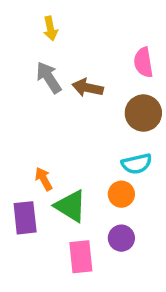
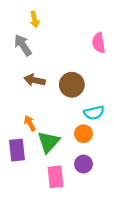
gray arrow: (49, 78) -> (23, 45), moved
brown arrow: (88, 88) -> (35, 80), moved
brown circle: (143, 113) -> (72, 85), moved
green triangle: (71, 206) -> (49, 142), turned 40

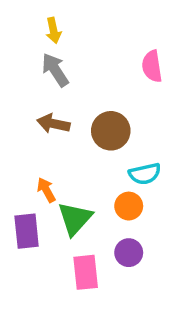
gray arrow: (23, 45) -> (55, 70), moved

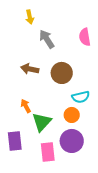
gray arrow: (55, 70) -> (47, 39), moved
purple rectangle: (27, 231) -> (15, 141), moved
purple circle: (129, 253) -> (72, 141), size x1.5

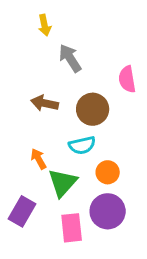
pink semicircle: (85, 37) -> (127, 79), moved
cyan semicircle: (81, 97) -> (82, 145), moved
purple rectangle: (15, 141) -> (22, 211), turned 36

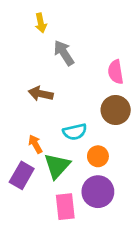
brown circle: (93, 109) -> (116, 110), moved
purple rectangle: (22, 211) -> (22, 175), moved

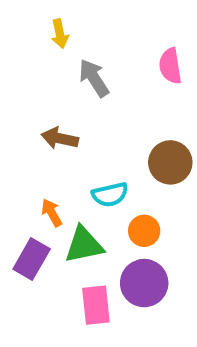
pink semicircle: (116, 72) -> (170, 66), moved
green triangle: (57, 166) -> (84, 245), turned 36

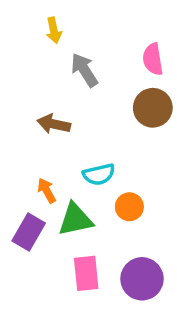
brown circle: (170, 162) -> (153, 108), moved
purple circle: (144, 283) -> (142, 279), moved

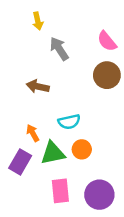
pink semicircle: (153, 59) -> (107, 41), turned -30
orange circle: (129, 207) -> (82, 149), moved

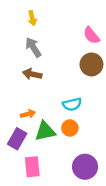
gray arrow: (59, 49) -> (33, 47), moved
cyan semicircle: (69, 122) -> (72, 104), moved
orange arrow: (33, 133) -> (28, 114), turned 104
pink rectangle: (60, 191) -> (32, 167), moved

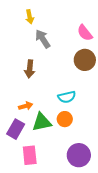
gray arrow: (33, 47) -> (43, 39), moved
brown arrow: (32, 74) -> (30, 69), turned -96

